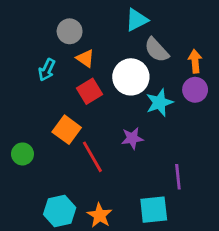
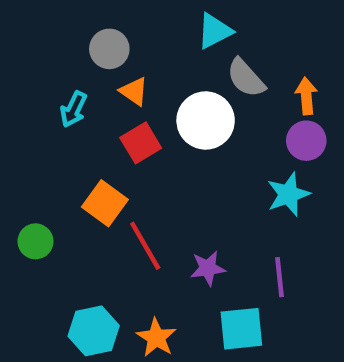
cyan star: (159, 103) -> (288, 194), moved
purple star: (132, 138) -> (208, 268), moved

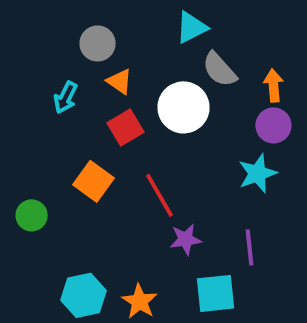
red line: (145, 246) -> (159, 195), moved

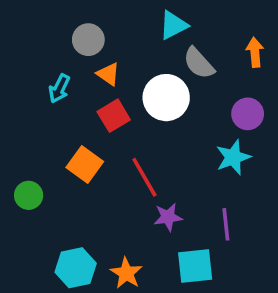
orange arrow: (273, 85) -> (255, 52), moved

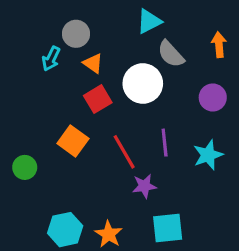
cyan arrow: (59, 89) -> (51, 59), moved
cyan star: (233, 157) -> (208, 155), moved
purple line: (226, 224) -> (165, 143), moved

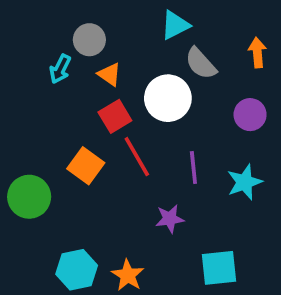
red line: (124, 152) -> (137, 157), moved
green circle: (25, 167) -> (29, 197), size x1.5
cyan square: (168, 228) -> (219, 268), moved

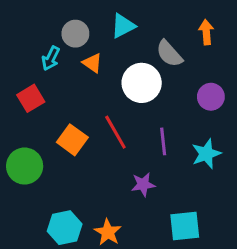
cyan triangle: (175, 25) -> (123, 26), moved
orange arrow: (257, 53) -> (206, 32), moved
red square: (115, 116) -> (31, 98), moved

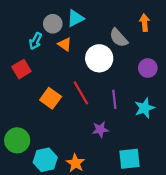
cyan triangle: (123, 26) -> (75, 18), moved
green circle: (25, 166) -> (17, 140), moved

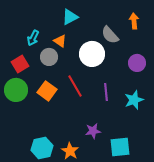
gray circle: (53, 24) -> (49, 57), moved
purple star: (100, 130) -> (93, 131), moved
green circle: (17, 140) -> (16, 90), moved

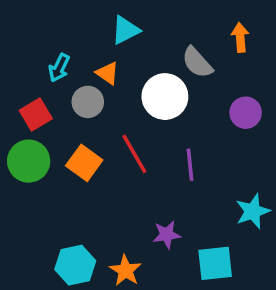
cyan star: (134, 100) -> (253, 211), moved

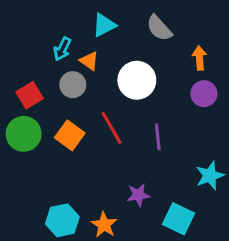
orange arrow: (240, 37) -> (199, 58), moved
gray semicircle: (197, 62) -> (159, 28), moved
cyan arrow: (59, 68) -> (62, 49), moved
cyan square: (215, 263) -> (179, 219), turned 32

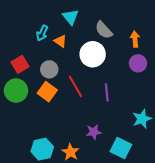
cyan triangle: (104, 25) -> (70, 17), turned -42
gray semicircle: (159, 28) -> (104, 30), moved
gray circle: (73, 85) -> (49, 69), moved

